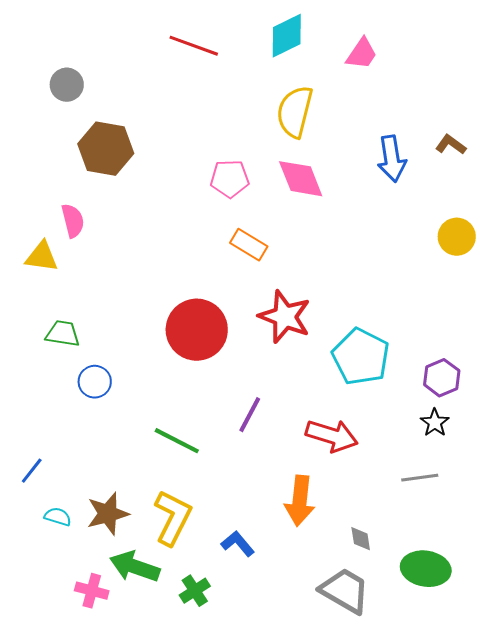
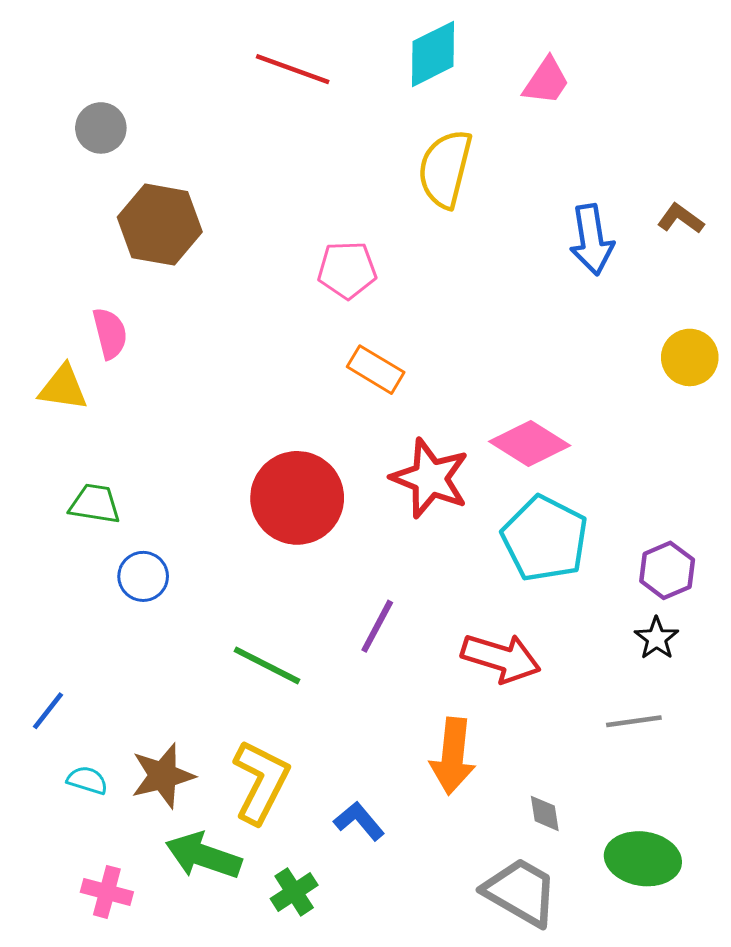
pink diamond: (301, 179) -> (530, 444), moved, turned -36
pink cross: (92, 591) -> (107, 892), moved

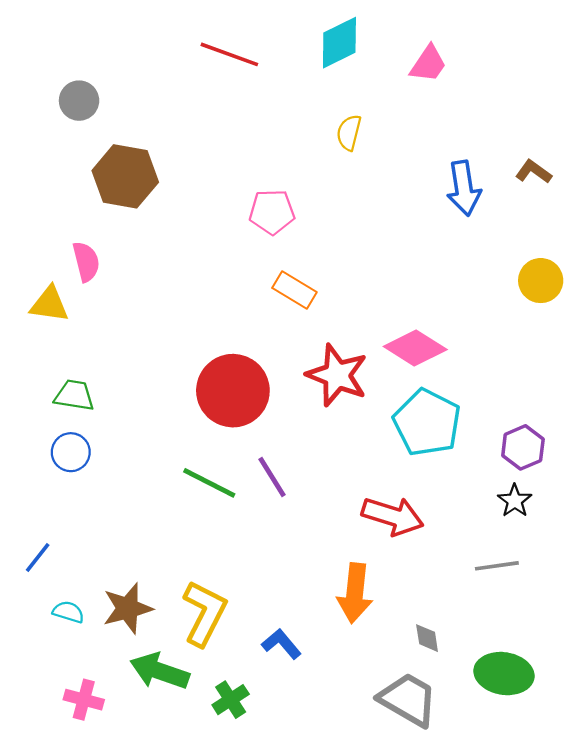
yellow semicircle: (445, 169) -> (349, 133), size x0.6
blue circle: (143, 576) -> (71, 452), moved
purple line: (377, 626) -> (272, 477), moved, turned -60
green line: (267, 665) -> (209, 483), moved

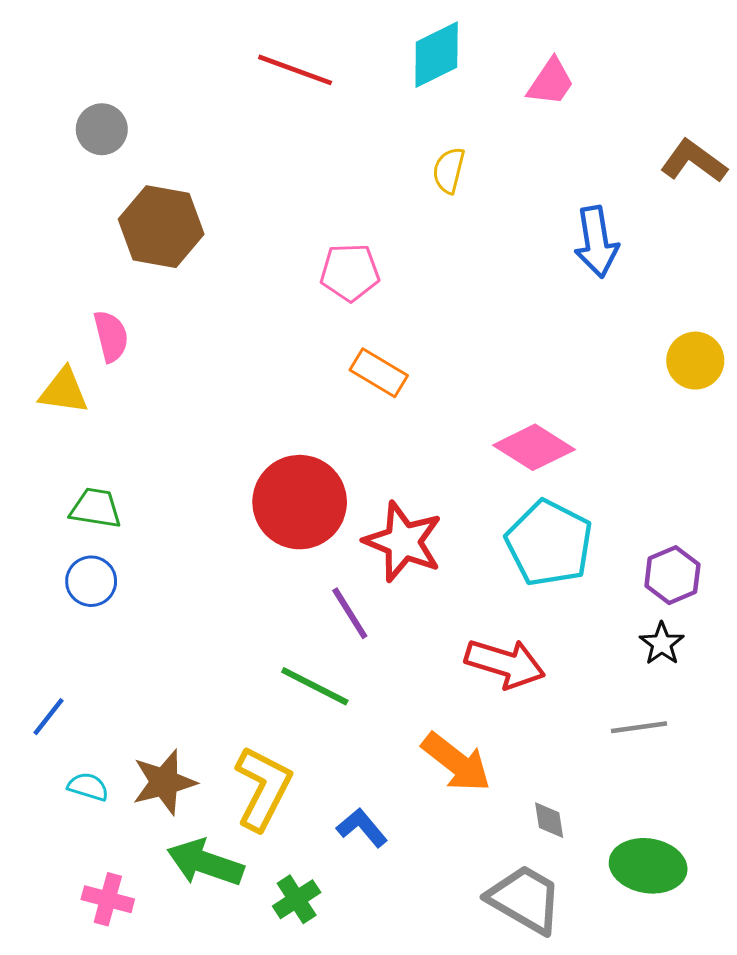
brown L-shape: (534, 172) -> (694, 161), moved, size x1.4
red star: (337, 375) -> (403, 542), moved
green line: (209, 483) -> (315, 686), moved
orange arrow: (355, 593) -> (456, 762), turned -58

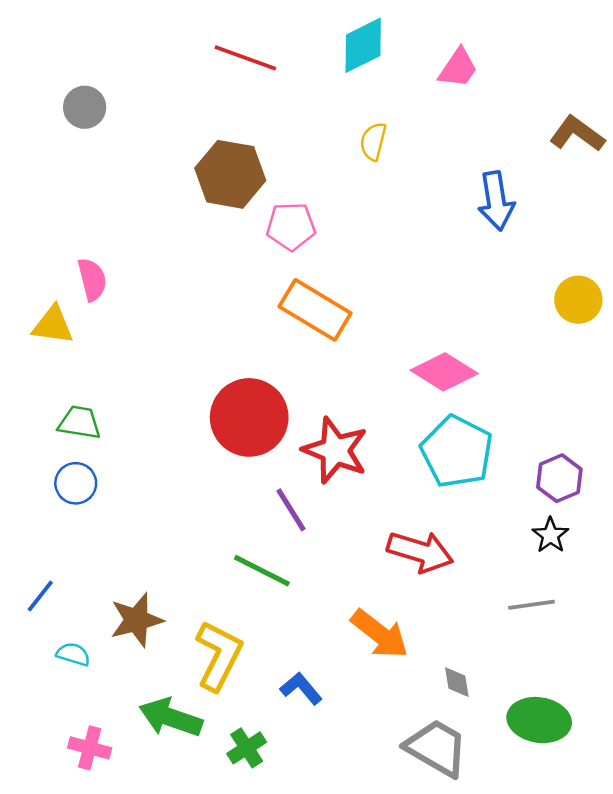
brown hexagon: (161, 227) -> (230, 174), moved
orange rectangle: (379, 373) -> (315, 310), size x1.5
brown star: (164, 782) -> (137, 620), moved

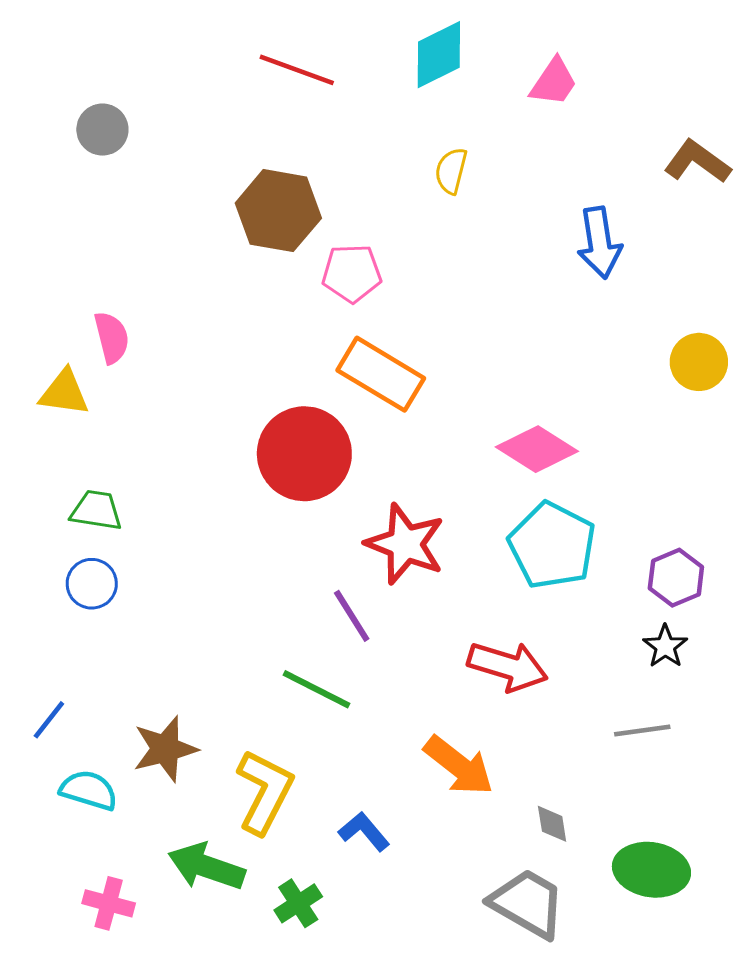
red circle: (249, 417) -> (304, 454), moved
cyan semicircle: (73, 654) -> (89, 790), size x1.4

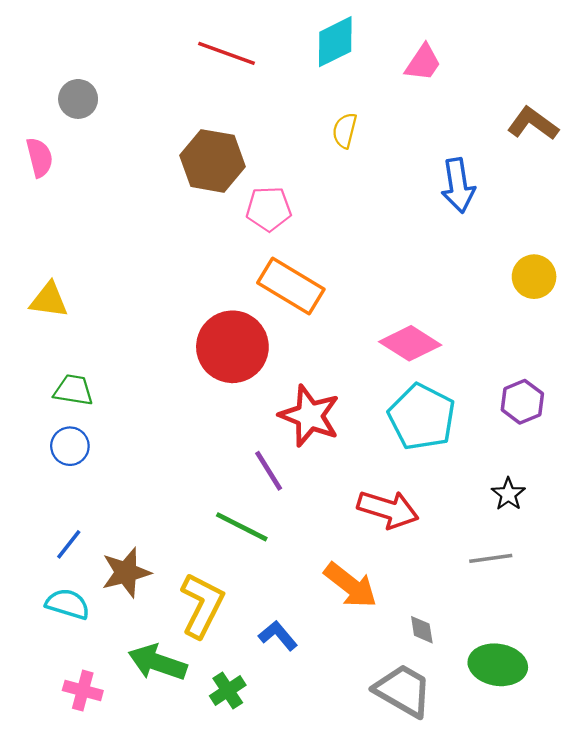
pink semicircle: (112, 338) -> (40, 157), moved
purple hexagon: (676, 578) -> (522, 402), moved
blue line: (49, 720) -> (69, 544), moved

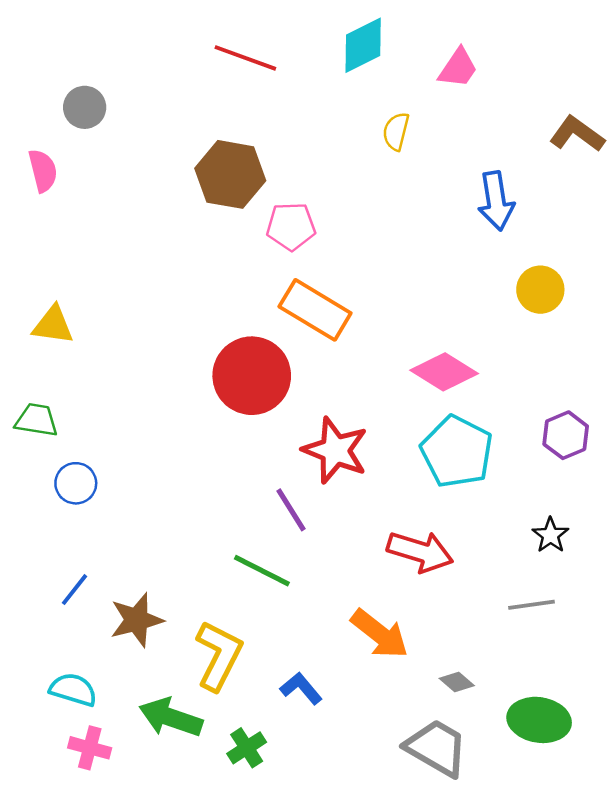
yellow semicircle: (345, 131) -> (396, 131), moved
yellow circle: (534, 277) -> (540, 290), moved
green trapezoid: (73, 390) -> (37, 420), moved
cyan semicircle: (68, 604) -> (73, 690), moved
gray diamond: (422, 630) -> (457, 682), turned -40

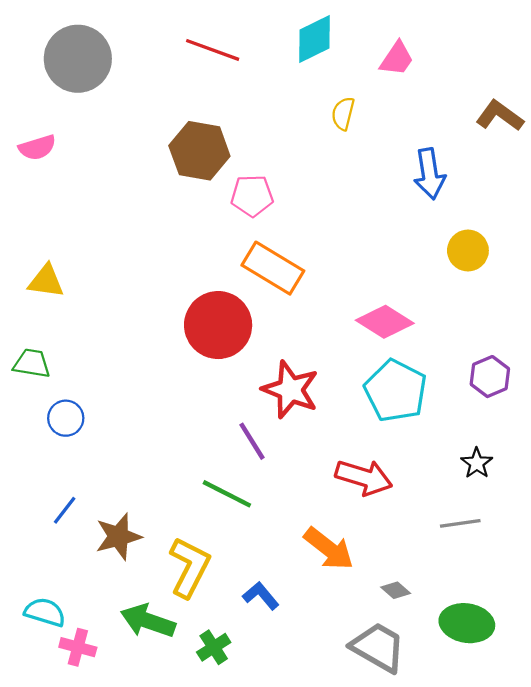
gray circle: (85, 107) -> (78, 59), moved, size x1.8
pink semicircle: (43, 171) -> (37, 147), turned 87
cyan semicircle: (73, 690) -> (45, 612), moved

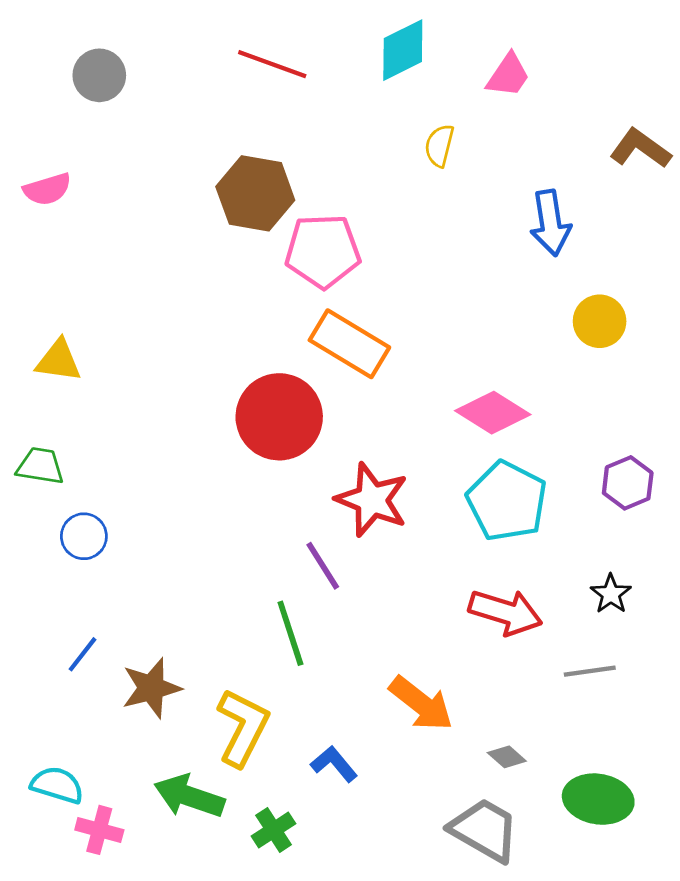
gray circle: (78, 59) -> (99, 75), size x0.6
pink pentagon: (252, 196) -> (323, 251), size x1.4
red arrow: (364, 477) -> (505, 612), moved
green line: (227, 494) -> (290, 633), turned 45

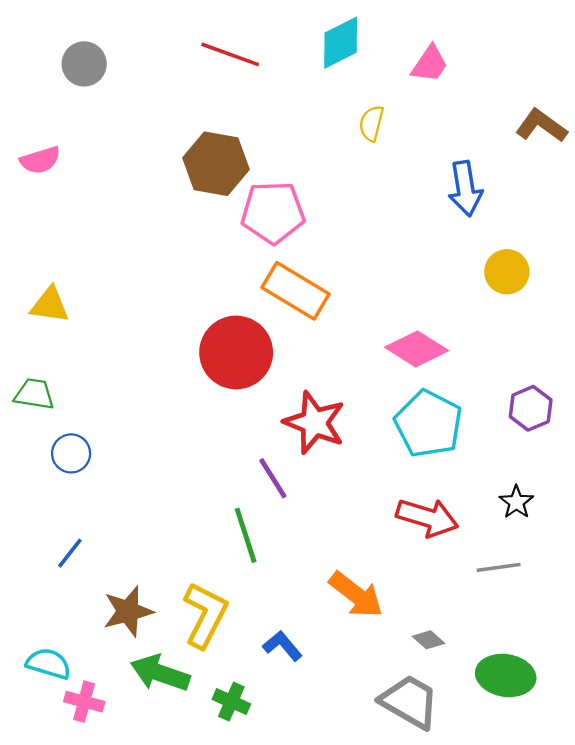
brown star: (151, 688) -> (128, 611), moved
green cross: (274, 830) -> (231, 702), turned -33

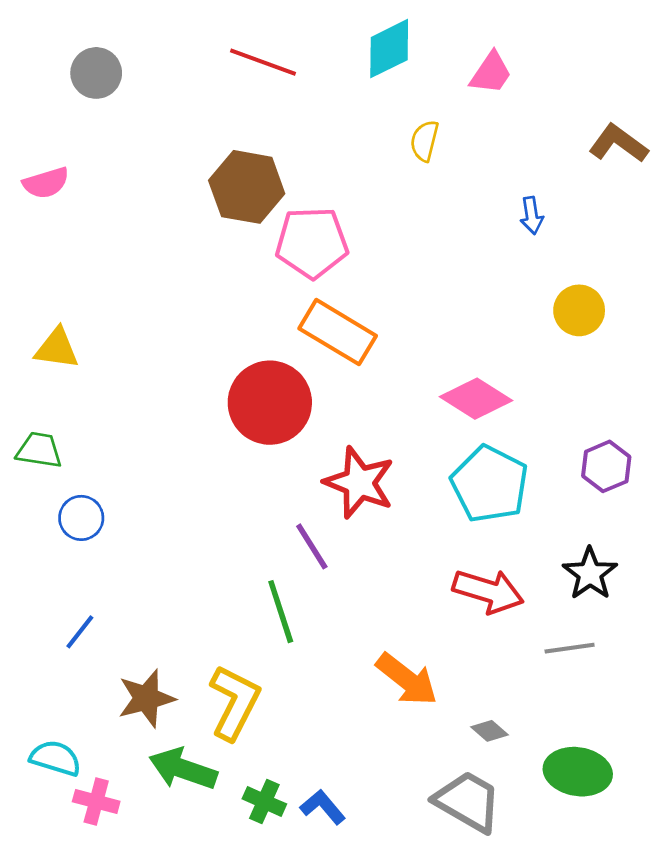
blue arrow: (465, 189) -> (532, 215), size x0.6
black star: (516, 502) -> (590, 574), size x1.4
blue L-shape: (282, 646) -> (323, 807), moved

